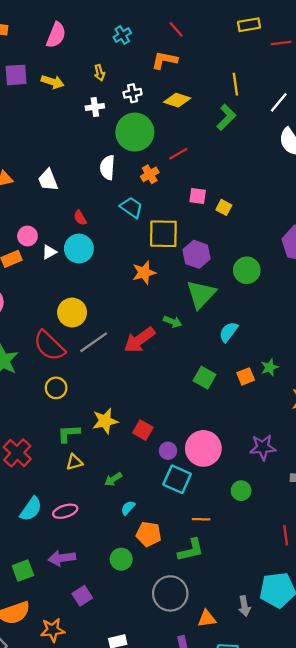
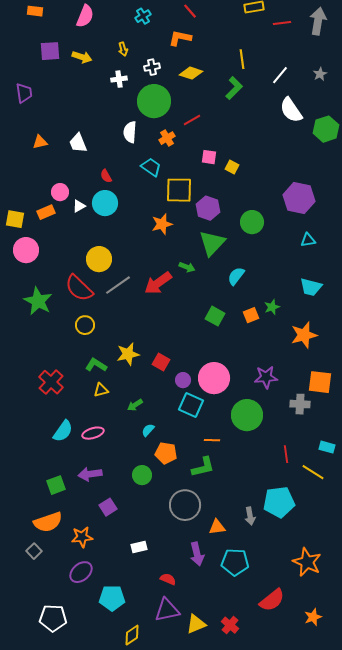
green L-shape: (69, 434) -> (96, 365), turned 35
green circle: (241, 491) -> (247, 415), size x1.8

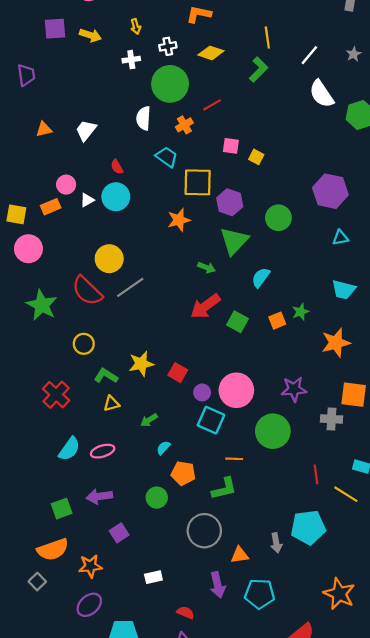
white trapezoid: (78, 143) -> (86, 130), turned 60
red arrow: (158, 283) -> (205, 306), moved
yellow circle: (85, 325) -> (84, 344), moved

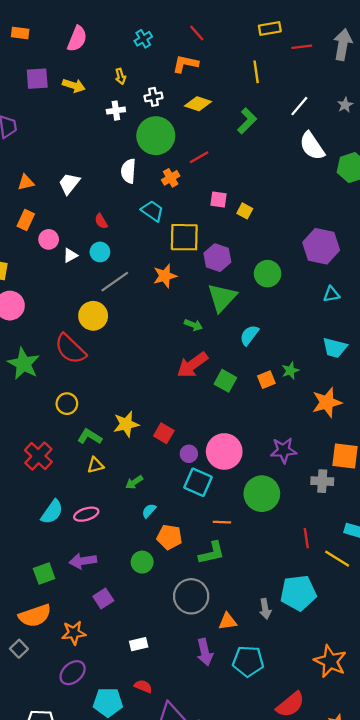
yellow line: (267, 37) -> (256, 72), moved
cyan circle: (116, 197) -> (100, 252), size x0.7
orange rectangle: (51, 207) -> (26, 220), moved, turned -42
gray line: (130, 287) -> (115, 282), moved
red semicircle: (185, 613) -> (143, 686), moved

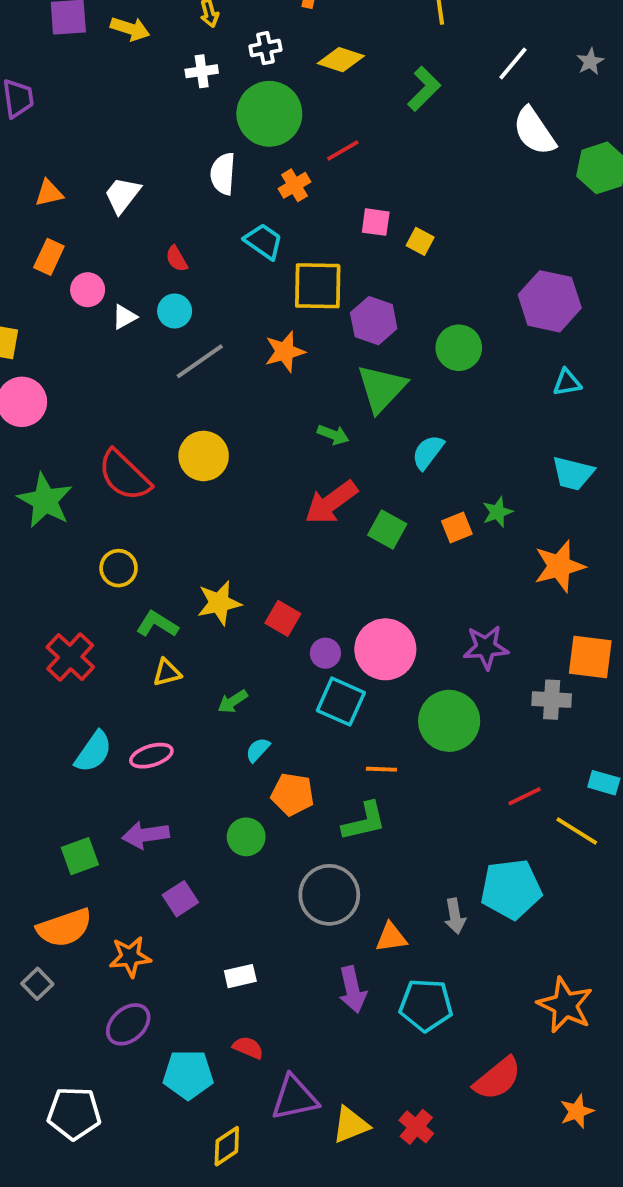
yellow circle: (93, 316) -> (204, 456), moved
red line: (306, 538) -> (525, 796), turned 72

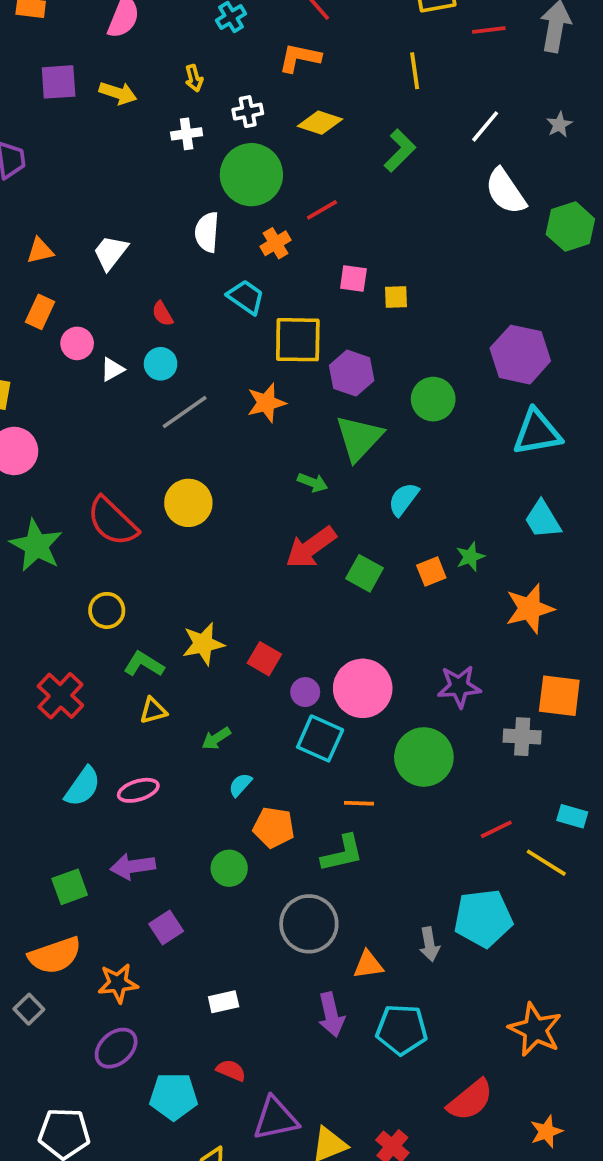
yellow square: (420, 241) -> (396, 297), turned -30
cyan triangle: (567, 383) -> (537, 432), size x1.8
cyan trapezoid: (573, 473) -> (543, 520), turned 45

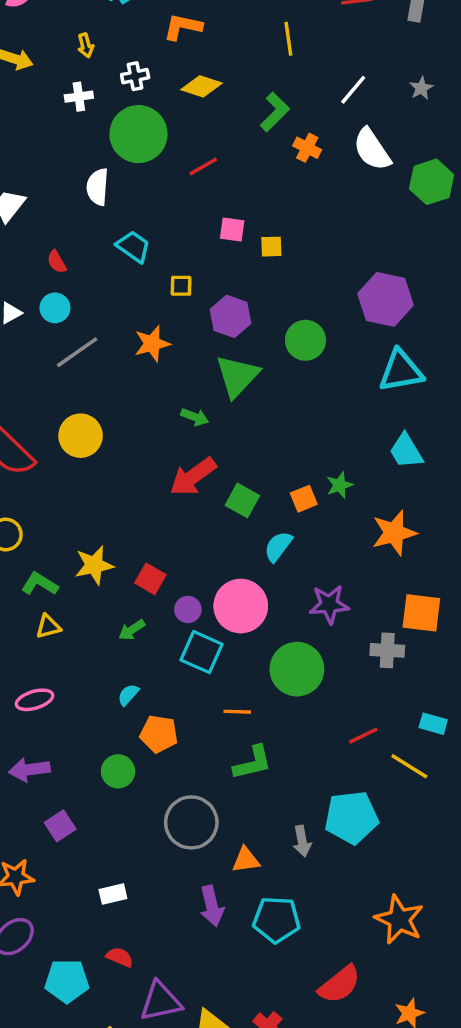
orange cross: (276, 243) -> (307, 148), moved, turned -32
yellow square: (298, 340) -> (181, 286), size x0.5
cyan semicircle: (403, 499) -> (278, 546), moved
green arrow: (216, 738) -> (132, 630), moved
green L-shape: (342, 853) -> (253, 763), moved

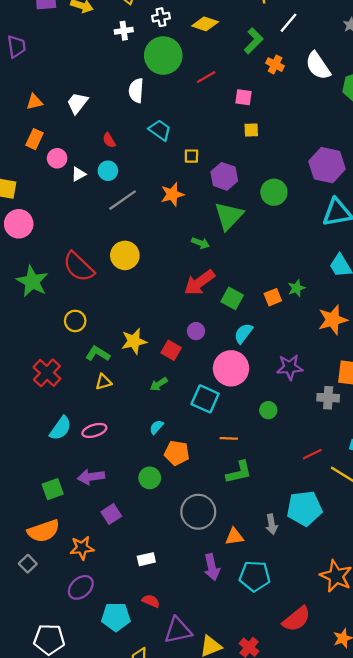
white line: (353, 90) -> (289, 23), moved
pink square: (232, 229) -> (243, 97), moved
cyan semicircle: (278, 546) -> (243, 333), moved
purple circle: (188, 609) -> (196, 331), moved
green circle: (297, 669) -> (268, 410), size x0.5

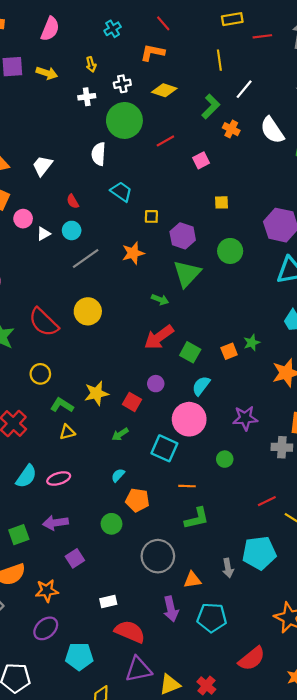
pink square: (243, 97) -> (201, 160), turned -35
yellow square: (251, 130) -> (221, 202), moved
red semicircle: (151, 601) -> (130, 632), moved, size x1.8

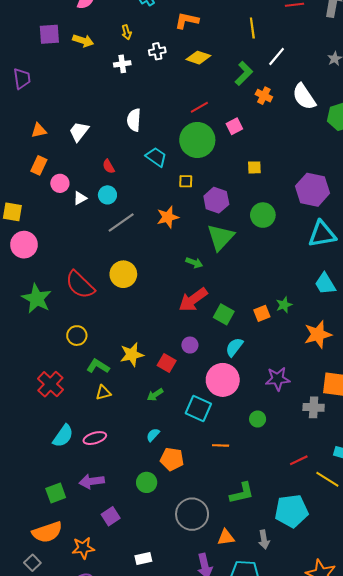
green circle: (124, 120) -> (197, 140), moved
green L-shape: (197, 518) -> (242, 493), moved
gray arrow: (228, 568) -> (264, 539), moved

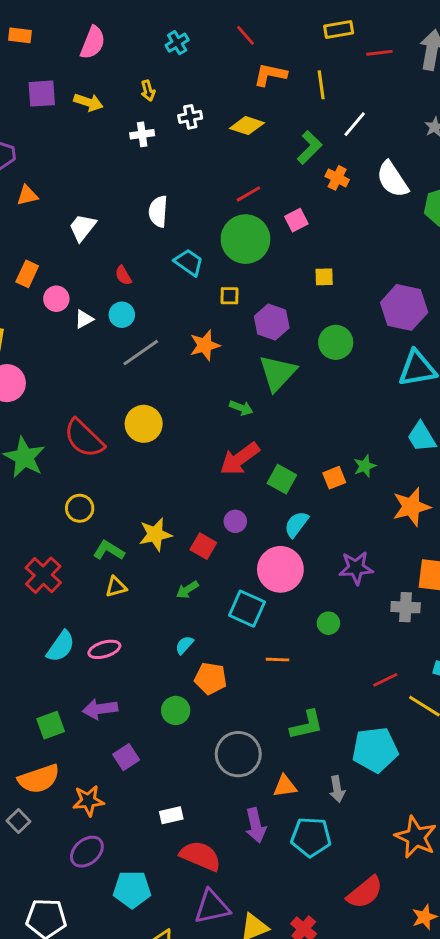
orange L-shape: (187, 21) -> (270, 75), moved
orange triangle: (39, 130) -> (27, 195), moved

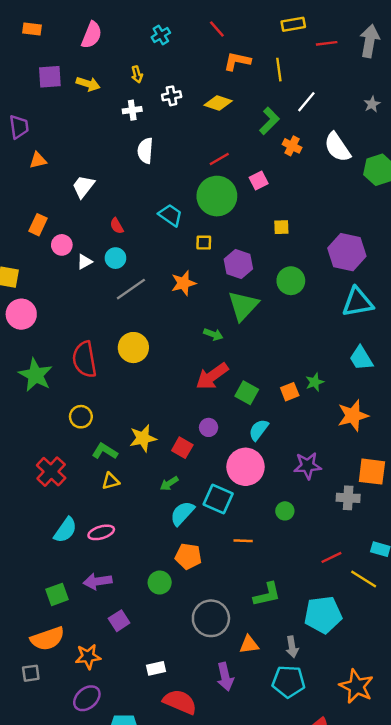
white semicircle: (158, 211) -> (145, 151), moved
red semicircle: (84, 438) -> (84, 359), turned 36
cyan semicircle: (184, 645) -> (182, 513), moved, size x1.6
gray square: (19, 821) -> (31, 673), turned 36
cyan pentagon: (311, 837) -> (288, 682), moved

